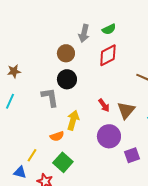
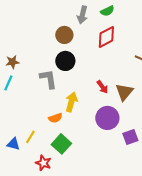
brown star: (14, 71) -> (12, 62), moved
blue triangle: (20, 172) -> (13, 144), moved

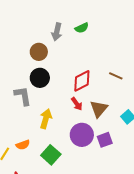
red diamond: (106, 37) -> (82, 81), moved
orange semicircle: (55, 118) -> (23, 145), moved
purple square: (130, 137) -> (105, 140), moved
green square: (61, 144) -> (51, 155), moved

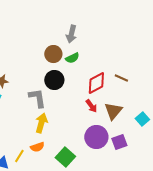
green semicircle: (82, 28) -> (72, 58), moved
brown line: (116, 76) -> (121, 78), moved
yellow arrow: (46, 119) -> (41, 123), moved

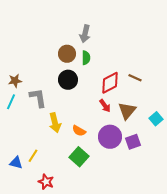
green semicircle: (72, 58) -> (86, 58), turned -64
gray L-shape: (37, 98) -> (38, 98), moved
yellow arrow: (41, 123) -> (55, 123), turned 150
orange semicircle: (37, 147) -> (79, 131), moved, turned 48

